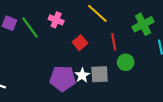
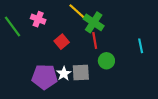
green cross: (143, 24) -> (94, 22), moved, turned -30

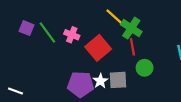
pink cross: (38, 19) -> (72, 35), moved
red square: (62, 42) -> (98, 48), size x1.6

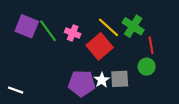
yellow line: (116, 18) -> (108, 27), moved
purple square: (26, 28) -> (27, 26), size x1.5
red line: (132, 47) -> (151, 45), moved

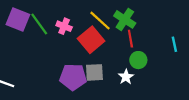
red line: (151, 45) -> (130, 39), moved
gray square: (120, 79) -> (94, 72), moved
white star: (102, 80) -> (126, 77), moved

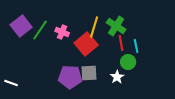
purple square: (18, 19) -> (21, 26), turned 30
yellow line: (100, 21) -> (94, 27), turned 65
green line: (39, 24) -> (40, 30), turned 70
cyan line: (174, 44) -> (136, 46), moved

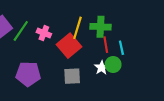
green cross: (116, 26) -> (101, 27), turned -30
purple pentagon: (70, 77) -> (28, 74), moved
white star: (117, 77) -> (102, 68), moved

